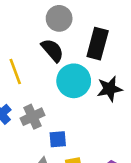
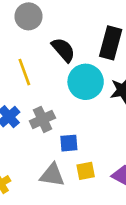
gray circle: (59, 18) -> (28, 16), moved

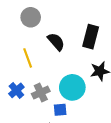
cyan circle: (86, 82) -> (72, 87), moved

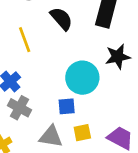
gray cross: (41, 92) -> (19, 108), moved, turned -36

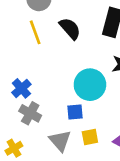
yellow line: (25, 40) -> (35, 32), moved
gray triangle: (51, 137) -> (60, 141), turned 40

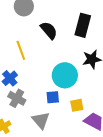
yellow line: (35, 32) -> (21, 50), moved
yellow square: (90, 137) -> (77, 105), moved

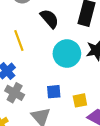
cyan circle: (65, 75) -> (67, 54), moved

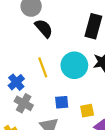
black semicircle: (49, 19) -> (44, 28), moved
yellow line: (19, 40) -> (43, 67), moved

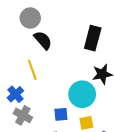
cyan circle: (74, 65) -> (82, 94), moved
yellow line: (43, 67) -> (32, 70), moved

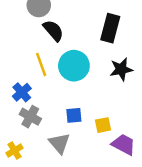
cyan circle: (82, 94) -> (74, 66), moved

